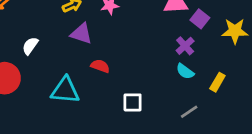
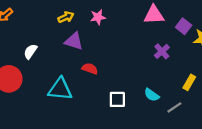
purple square: (200, 19) -> (184, 26), moved
cyan semicircle: (185, 71) -> (152, 95), moved
gray line: (189, 112) -> (174, 107), moved

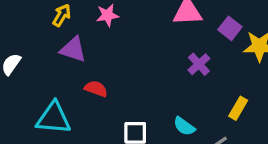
yellow arrow: (66, 17) -> (62, 15), turned -35

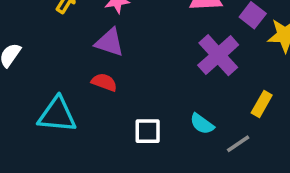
purple triangle: (73, 50) -> (110, 42), moved
purple cross: (199, 64) -> (218, 55), size x1.6

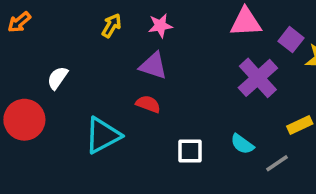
yellow rectangle: (262, 104) -> (300, 125), turned 35
cyan triangle: (57, 115) -> (103, 135), turned -33

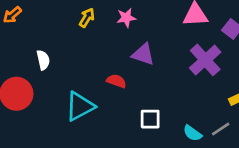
purple triangle: (153, 66) -> (143, 54), moved
white semicircle: (57, 78) -> (43, 60), turned 132
cyan semicircle: (242, 144) -> (192, 133), moved

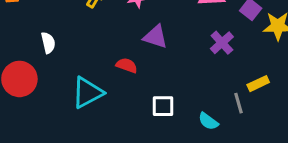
purple cross: (205, 60) -> (222, 43), size x0.7
gray line: (221, 129) -> (239, 103), moved, turned -72

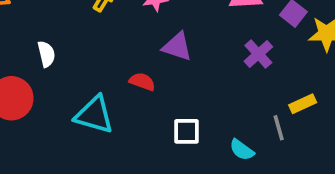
cyan triangle: (87, 93) -> (94, 115), turned 44

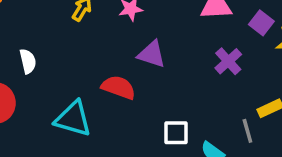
red semicircle: (142, 82) -> (118, 87), size x1.4
white square: (186, 131) -> (176, 133), moved

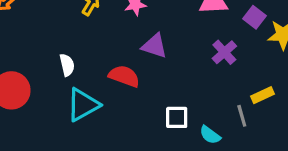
white semicircle: (28, 61) -> (67, 65), moved
cyan triangle: (73, 119) -> (83, 105), turned -45

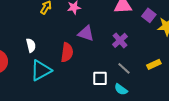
purple cross: (224, 52) -> (120, 40), moved
red semicircle: (124, 76) -> (67, 52), turned 78
gray line: (242, 116) -> (124, 68), moved, turned -32

